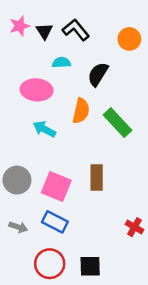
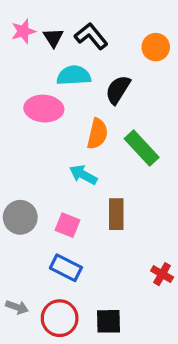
cyan semicircle: (61, 62) -> (74, 75), size x1.5
cyan arrow: (44, 129) -> (83, 175), moved
pink square: (56, 187) -> (67, 225), size x0.7
gray arrow: (18, 227) -> (17, 307), moved

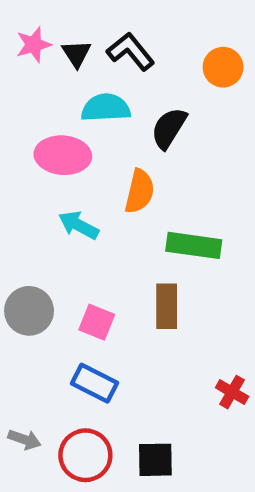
green rectangle: (142, 148) -> (194, 245), moved, turned -39
cyan arrow: (83, 175) -> (79, 225), moved

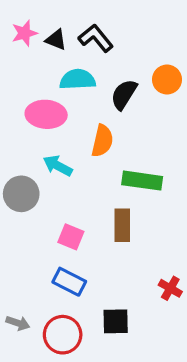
black triangle: (76, 54) -> (56, 40), turned -35
orange circle: (223, 67) -> (167, 80), moved
gray circle: (29, 311) -> (21, 194), moved
black square: (155, 460) -> (116, 321), moved

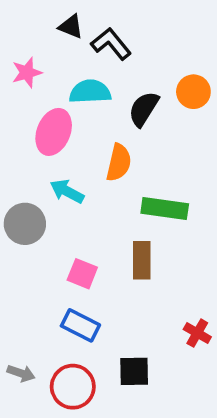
pink star: (24, 33) -> (27, 73), moved
black triangle: (56, 40) -> (71, 27), moved
pink ellipse: (46, 114) -> (54, 132), turned -72

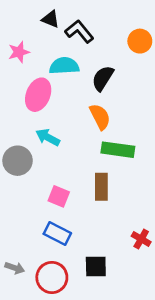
orange circle: (193, 92) -> (140, 41), moved
orange semicircle: (119, 163) -> (100, 117), moved, turned -40

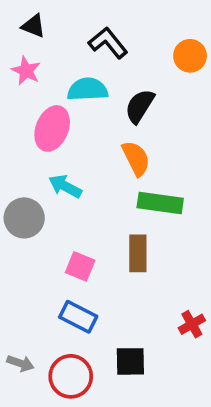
black triangle: (50, 19) -> (33, 26), moved
pink star: (19, 52) -> (26, 71), turned -30
red cross: (141, 239) -> (192, 324), turned 30

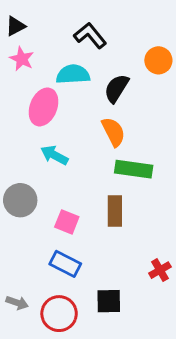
black triangle: (33, 26) -> (16, 26), moved, turned -50
orange circle: (190, 56) -> (158, 60), moved
gray circle: (24, 218) -> (20, 200), moved

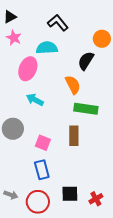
black semicircle: (117, 88) -> (86, 61), moved
blue rectangle: (65, 264) -> (42, 170), turned 48
red cross: (160, 270) -> (96, 199), moved

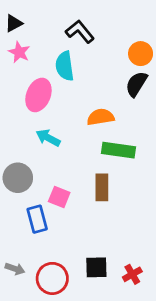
cyan semicircle: (47, 48) -> (65, 66), turned -95
black semicircle: (86, 61) -> (136, 84), moved
orange semicircle: (73, 85) -> (101, 117), turned -72
blue rectangle: (42, 170) -> (37, 219), moved

